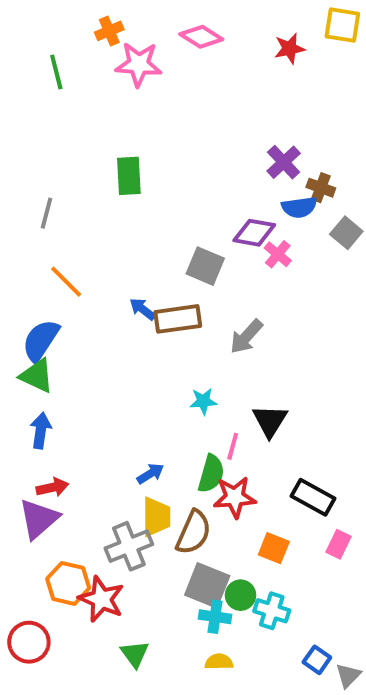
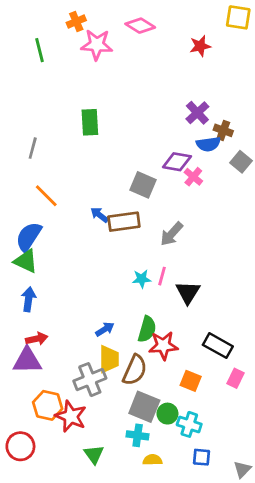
red star: (289, 49) -> (200, 46), moved
pink line: (233, 446) -> (162, 276), moved
purple triangle: (39, 519) -> (27, 360), turned 40
cyan cross: (215, 617) -> (138, 435), moved
blue square: (317, 660) -> (201, 457), moved, turned -30

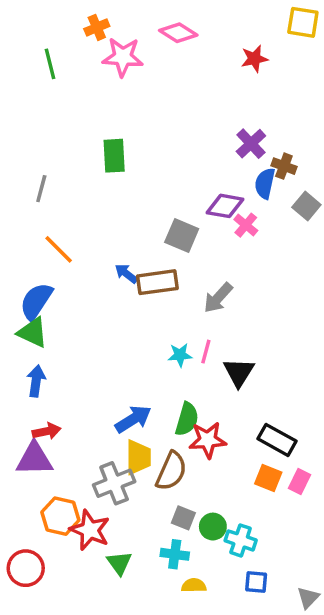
blue semicircle: (208, 144) -> (265, 183), turned 110
blue arrow: (105, 329) -> (133, 419), size x1.5
orange square: (191, 381) -> (268, 478), moved
gray square: (144, 407) -> (183, 518), size x0.6
green triangle: (94, 454) -> (119, 563), moved

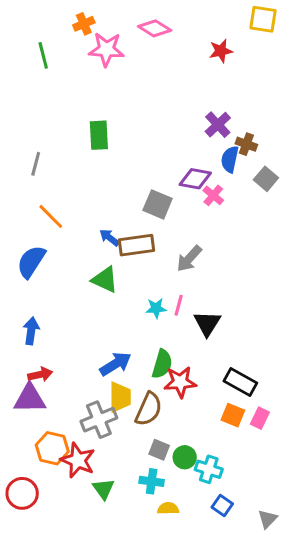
green triangle: (33, 332) -> (105, 280), moved
blue square: (256, 582) -> (222, 505), turned 30

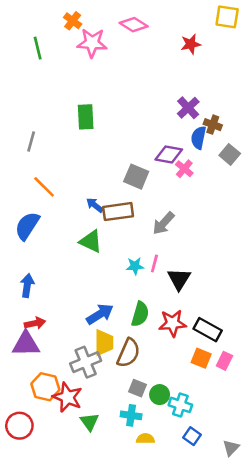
orange cross: (84, 24) -> (73, 21), turned -30
red star: (180, 382) -> (173, 323), moved

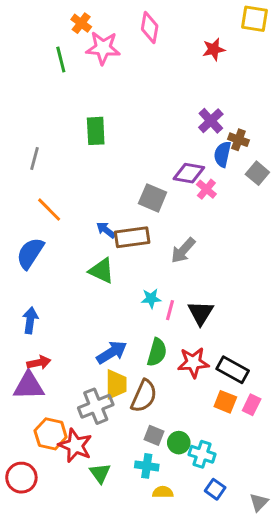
pink diamond: (134, 25) -> (150, 28), turned 68
green line: (38, 48) -> (61, 60), moved
pink line: (154, 263) -> (170, 310), moved

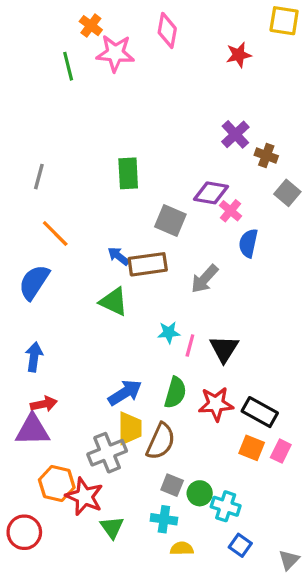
green rectangle: (96, 131) -> (128, 173), moved
blue semicircle: (222, 154) -> (248, 243), moved

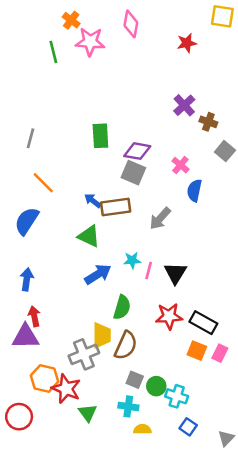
purple diamond: (211, 193) -> (137, 151), moved
blue arrow: (125, 393) -> (98, 274), moved
green semicircle: (175, 393) -> (122, 307), moved
red arrow: (44, 404) -> (34, 316), turned -90

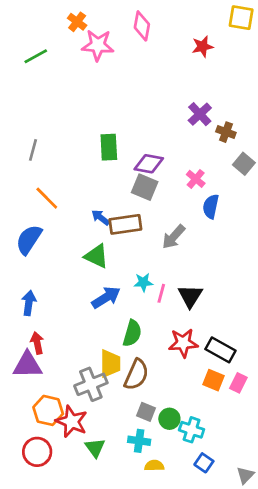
green line: (53, 52) -> (36, 56), moved, turned 75
red circle: (19, 417) -> (37, 452), moved

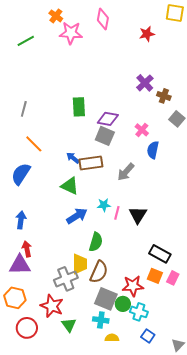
red star: (183, 343) -> (133, 286), moved
orange hexagon: (48, 410) -> (15, 298), moved
gray square: (146, 412) -> (106, 299), size x1.6

